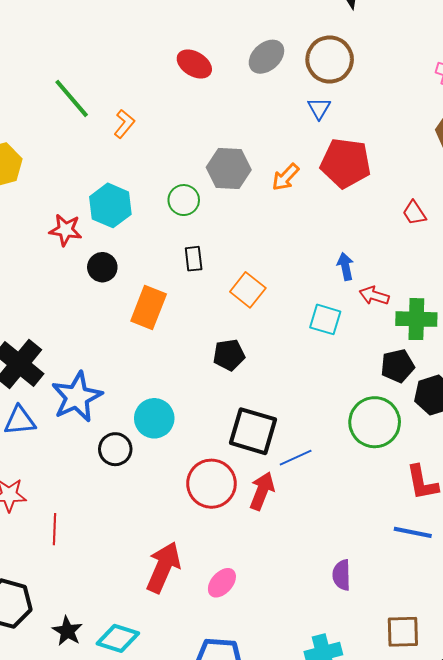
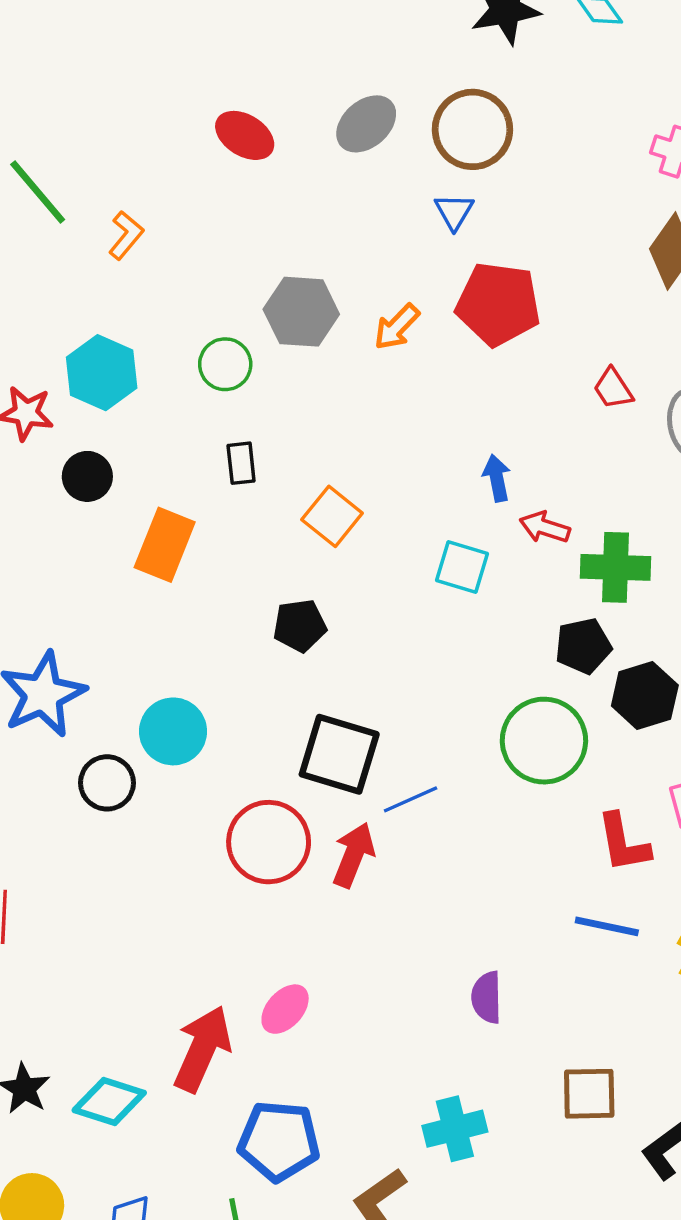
red arrow: (163, 567) -> (202, 1049), moved

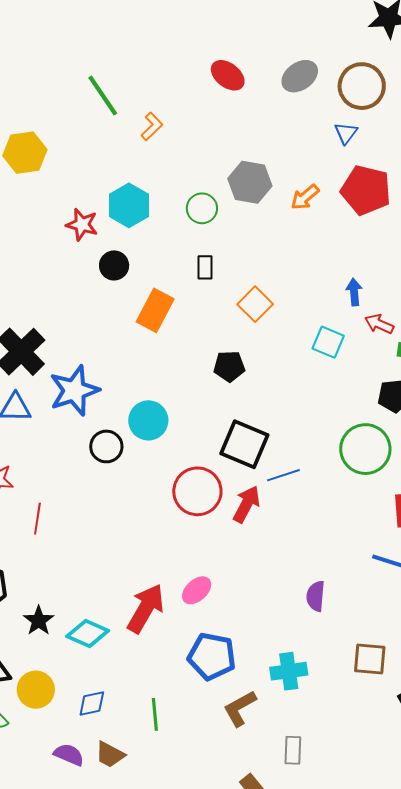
blue pentagon: (279, 1141) -> (212, 656), moved

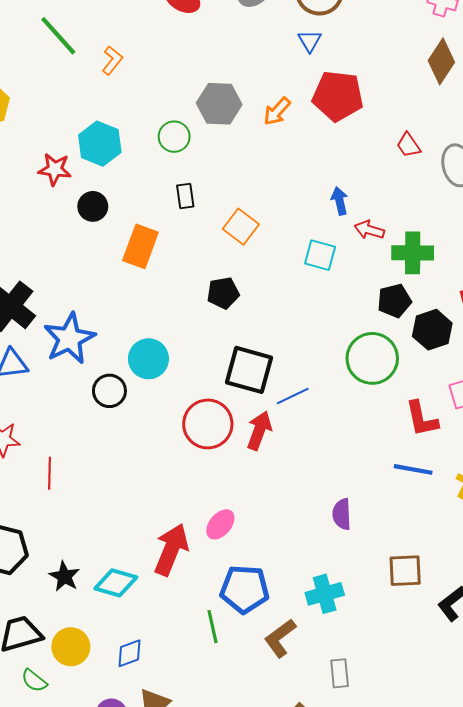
green line: (155, 714) -> (213, 627), moved

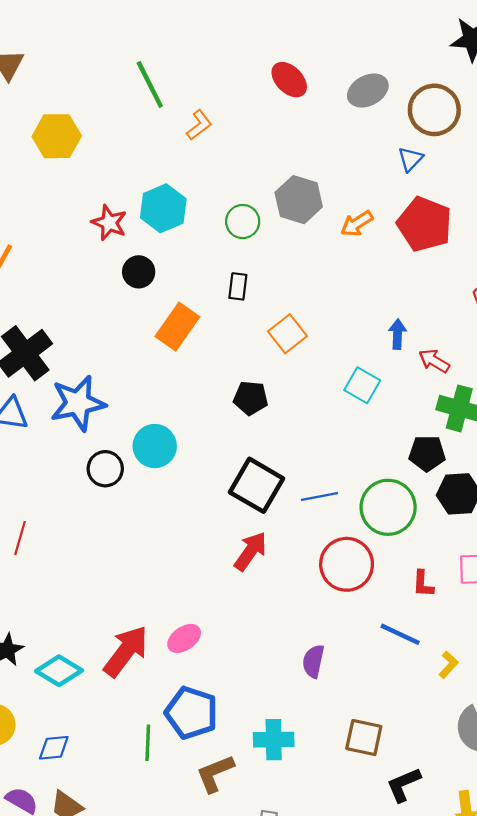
red arrow: (369, 230) -> (434, 361), moved
blue line: (293, 396) -> (319, 497), moved
red L-shape: (422, 419) -> (423, 584), size x0.7
red circle: (208, 424) -> (347, 564), moved

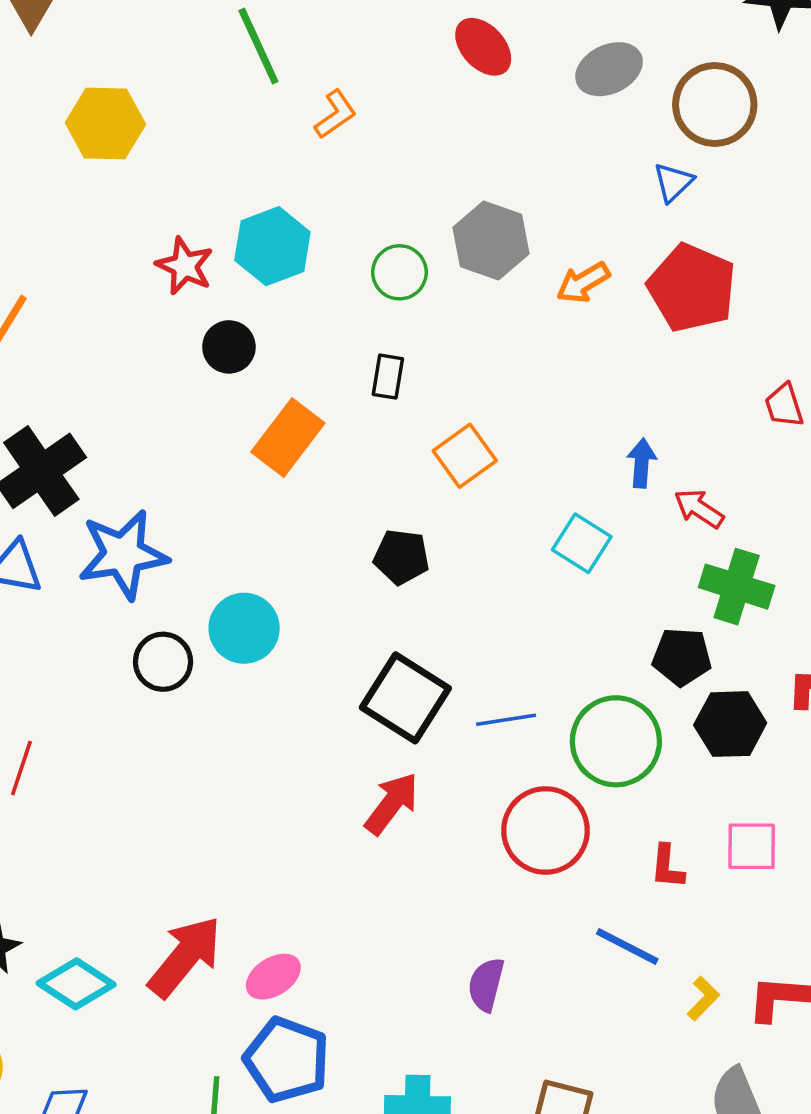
pink ellipse: (184, 638) -> (273, 977), moved

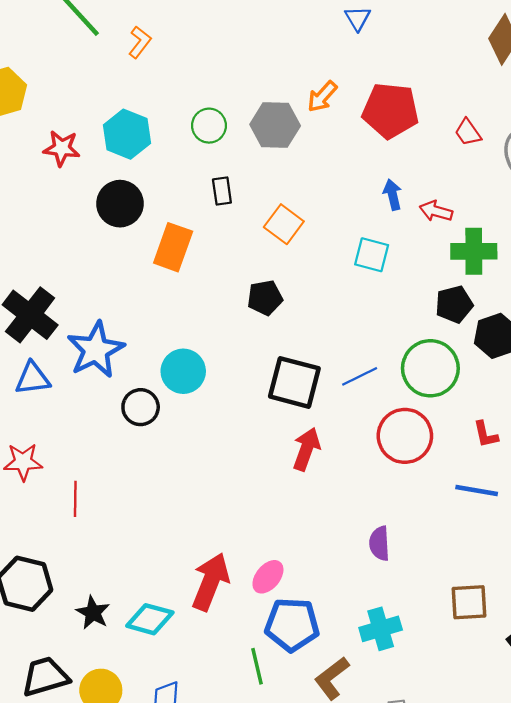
gray hexagon: (491, 241) -> (275, 125), moved
red star: (185, 266) -> (62, 148), moved
red pentagon: (692, 288) -> (390, 111), moved
black circle: (229, 347) -> (120, 204), size x1.4
purple semicircle: (486, 984) -> (379, 543), moved

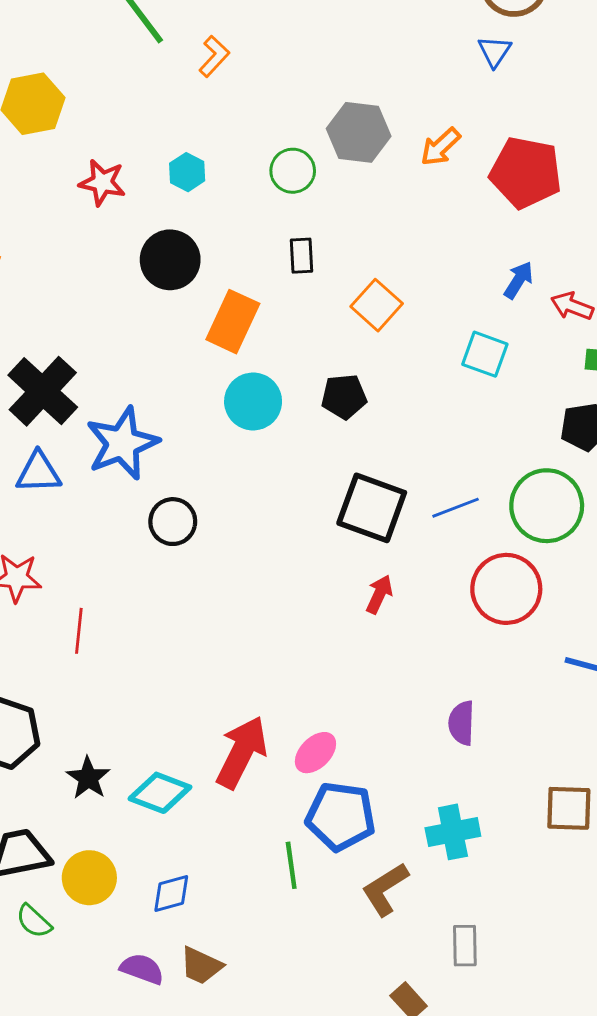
gray hexagon: (275, 125) -> (359, 132), moved
cyan hexagon: (127, 134) -> (187, 172), size x0.6
blue arrow: (392, 195) -> (519, 280), turned 40
cyan circle: (183, 371) -> (253, 401), moved
red arrow: (306, 449) -> (379, 594), size x0.7

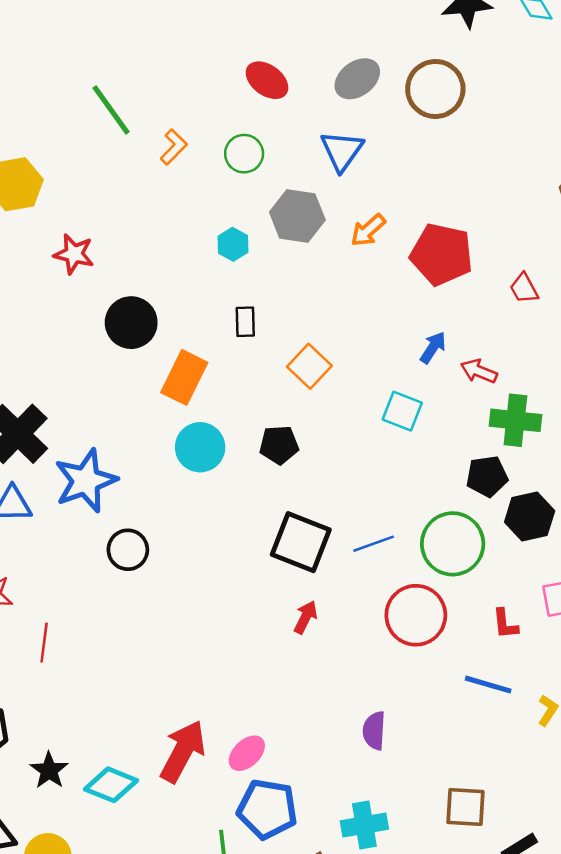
blue triangle: (495, 51) -> (342, 151), moved, size x1.5
green circle: (293, 171) -> (244, 154), moved
cyan hexagon: (187, 172) -> (233, 244), moved

